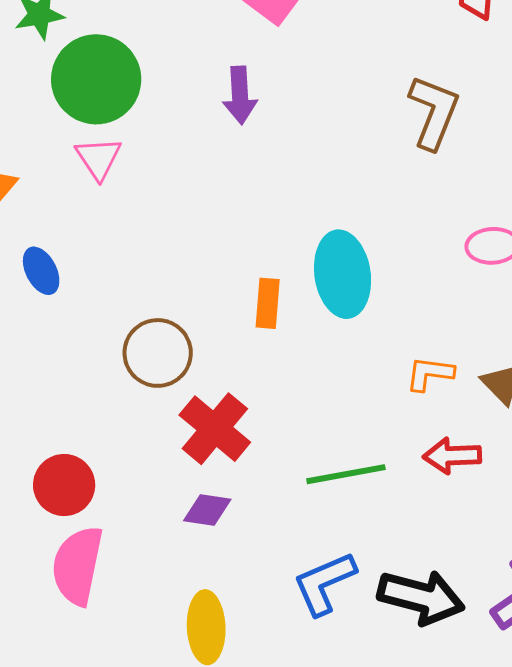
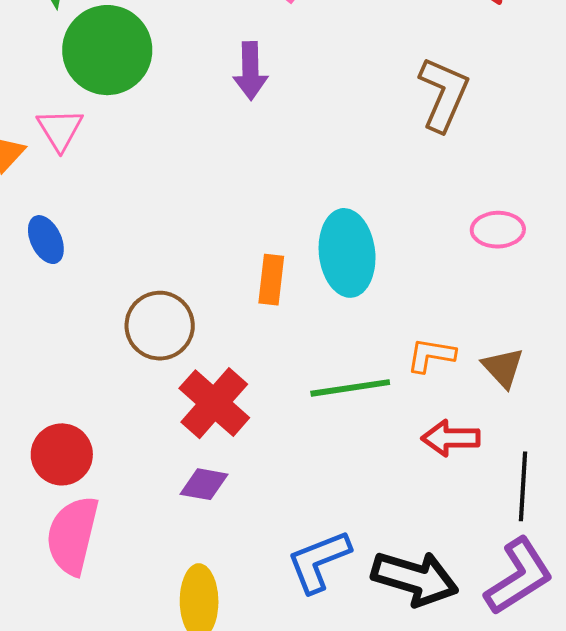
pink triangle: (98, 158) -> (60, 129), moved
green line: (346, 474) -> (350, 388), moved

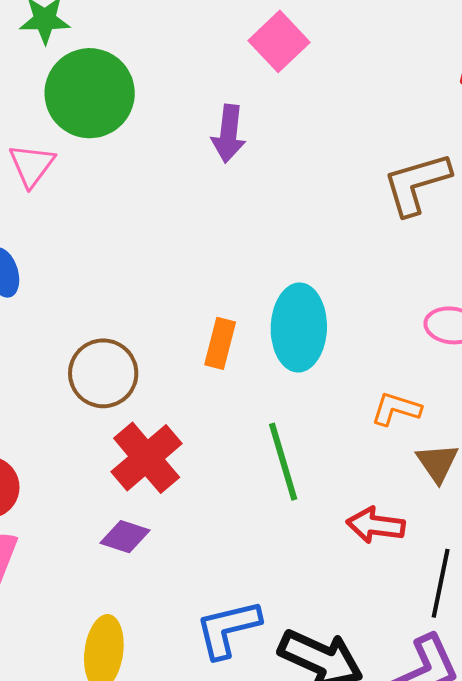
brown L-shape: (444, 94) -> (417, 184), turned -138
orange L-shape: (431, 355) -> (396, 409), moved
green line: (350, 388) -> (283, 462), turned 74

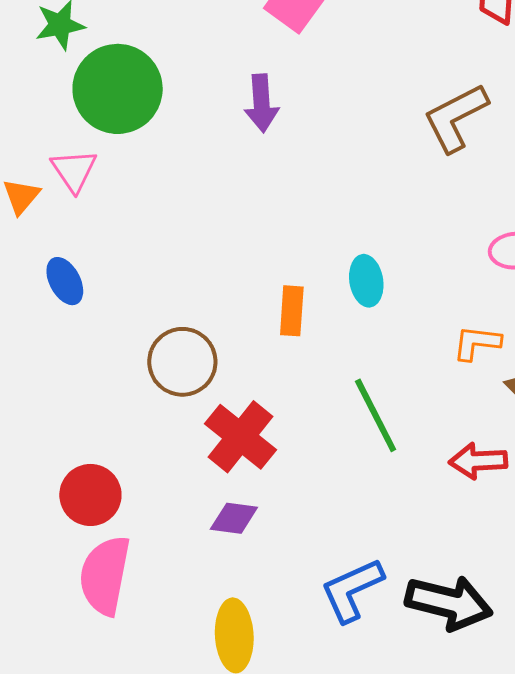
cyan ellipse: (299, 328) -> (366, 281), size x0.6

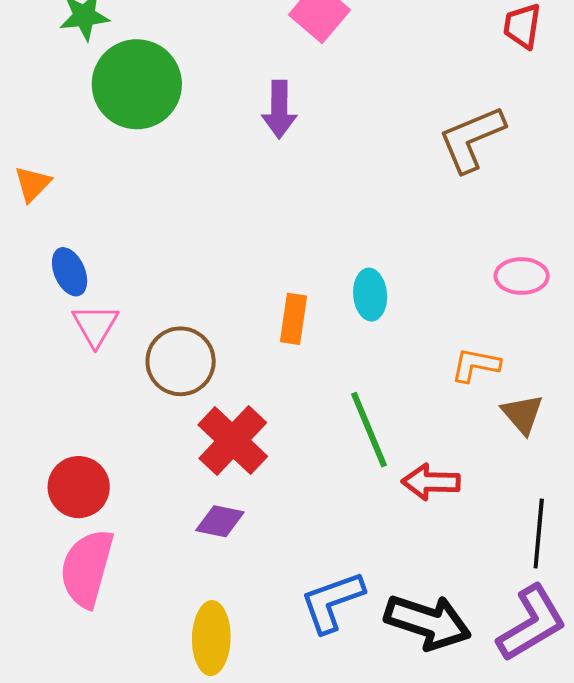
pink triangle: (74, 170) -> (95, 325), moved
red arrow: (478, 461) -> (431, 482), moved

